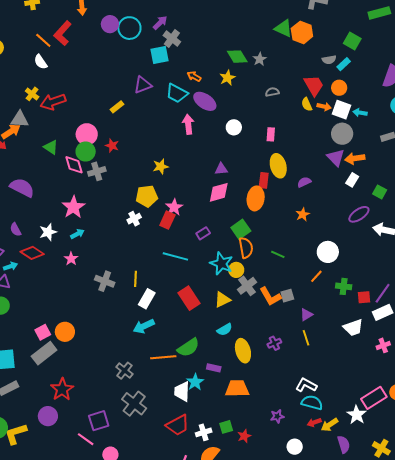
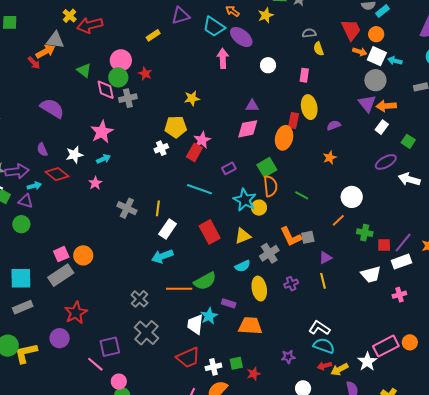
yellow semicircle: (307, 104) -> (319, 49), moved
gray cross: (247, 286) -> (269, 253), moved

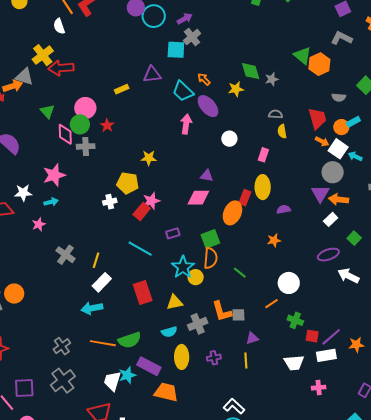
cyan rectangle: (383, 11) -> (353, 122), moved
yellow cross: (70, 16) -> (43, 55), size x1.5
purple rectangle: (229, 303) -> (149, 366), size x1.6

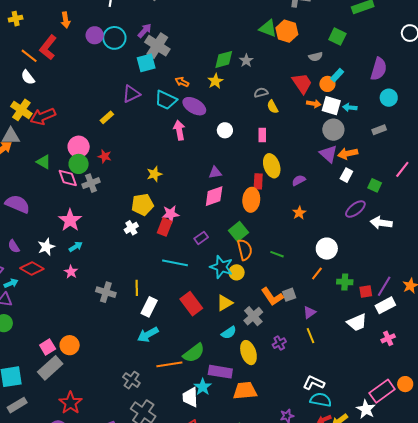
gray cross: (192, 37) -> (157, 46), size x1.4
green diamond: (251, 71) -> (224, 59), turned -70
pink star: (151, 201) -> (170, 214), turned 30

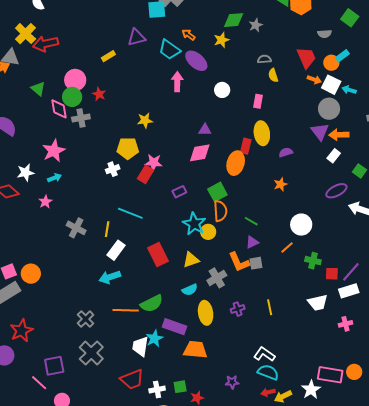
cyan line: (175, 263) -> (130, 213), moved
purple triangle: (309, 312) -> (252, 242), moved
pink rectangle: (382, 391) -> (330, 375), turned 35

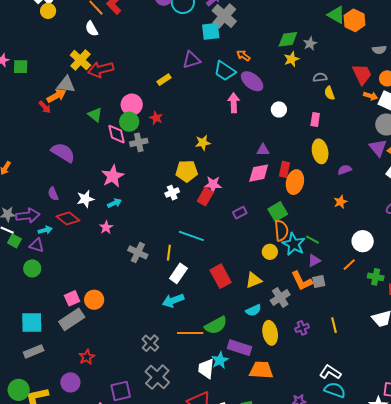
yellow star: (221, 40) -> (291, 59), moved
red rectangle: (246, 146) -> (285, 169), moved
cyan star: (194, 224) -> (294, 244), moved
red star: (21, 331) -> (87, 357), size x0.7

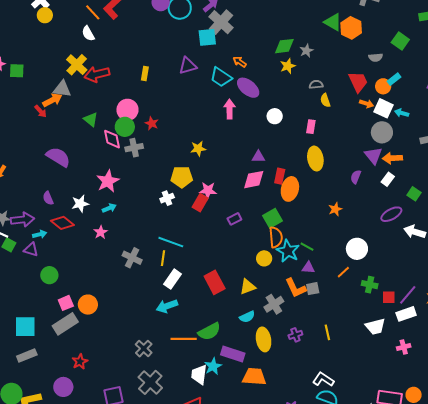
yellow rectangle: (164, 80) -> (145, 73), moved, turned -48
purple semicircle: (345, 170) -> (356, 177), moved, turned -48
cyan line: (191, 236) -> (171, 242), moved
purple triangle: (314, 261) -> (308, 268), turned 32
green circle: (32, 268) -> (49, 275), moved

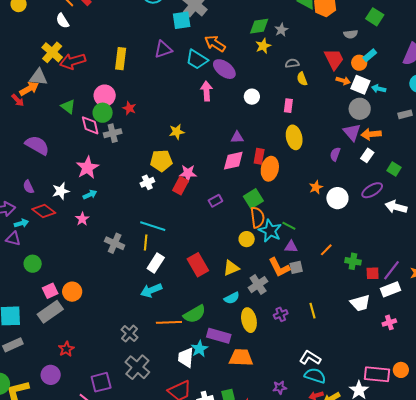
orange arrow: (240, 62) -> (215, 44), size x1.5
yellow rectangle: (145, 73) -> (121, 59), size x1.5
white circle: (357, 249) -> (337, 198), moved

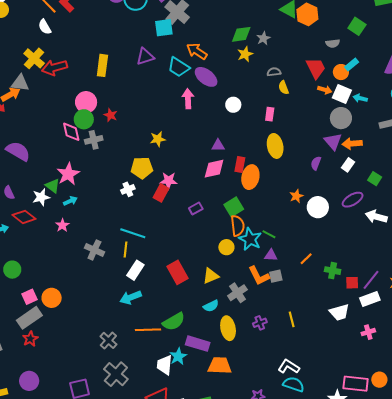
green triangle: (68, 107) -> (53, 186), moved
red star: (66, 349) -> (30, 339), moved

